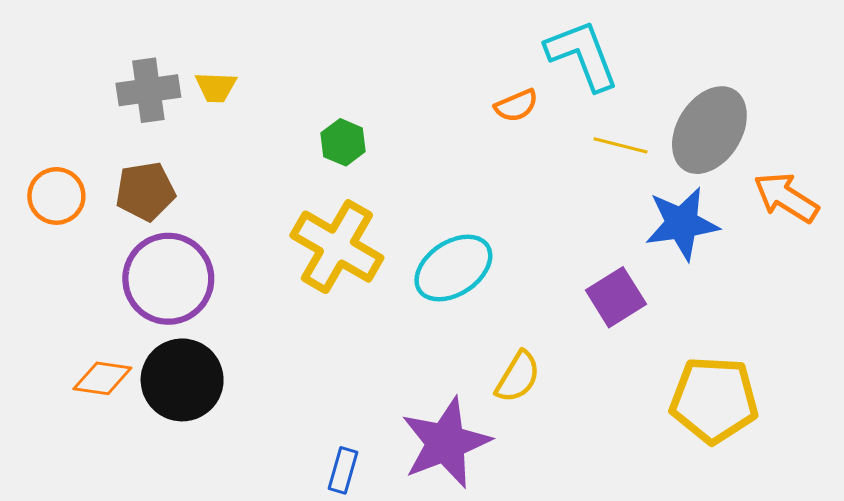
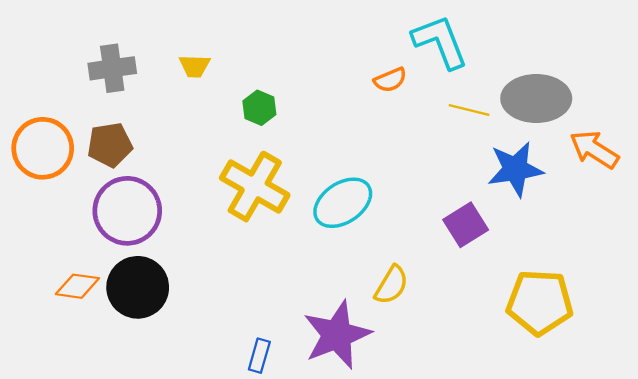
yellow trapezoid: (216, 87) -> (194, 66), moved
gray ellipse: (709, 130) -> (536, 98), turned 58
orange circle: (56, 196) -> (43, 148), size x1.4

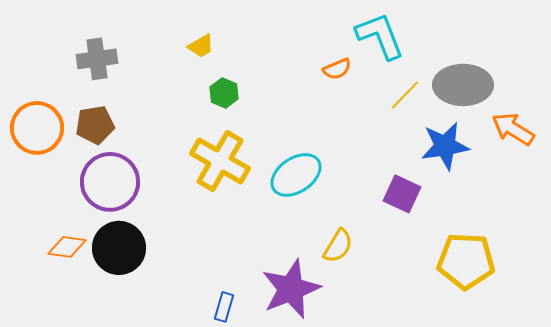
yellow trapezoid: (194, 66) -> (201, 46), moved, turned -32
yellow line: (469, 110) -> (405, 95), turned -60
purple square: (466, 225) -> (402, 194), turned -33

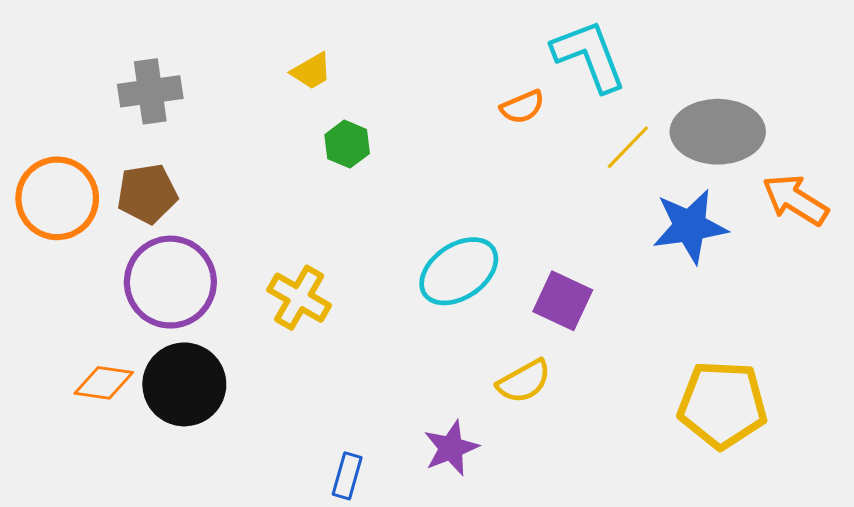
yellow cross: (220, 161) -> (299, 298), moved, size x0.7
purple square: (402, 194) -> (563, 301), moved
yellow semicircle: (338, 246) -> (524, 381), turned 30
purple star: (291, 289) -> (451, 448), size x0.6

